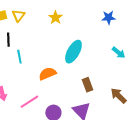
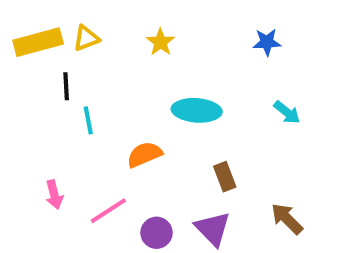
yellow triangle: (18, 16) -> (86, 38), turned 32
cyan ellipse: (73, 52) -> (197, 110), turned 65
brown arrow: (119, 96) -> (287, 219), moved

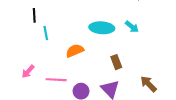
cyan arrow: (287, 112) -> (132, 27), moved
pink arrow: (54, 195) -> (28, 71), turned 56
pink line: (108, 211) -> (56, 80), turned 36

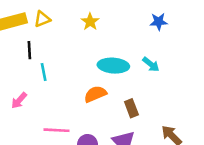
orange semicircle: (75, 51) -> (95, 94), moved
pink arrow: (28, 71) -> (19, 100), moved

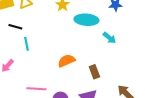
black line: (29, 50) -> (15, 27), turned -72
cyan ellipse: (113, 66) -> (86, 20), moved

